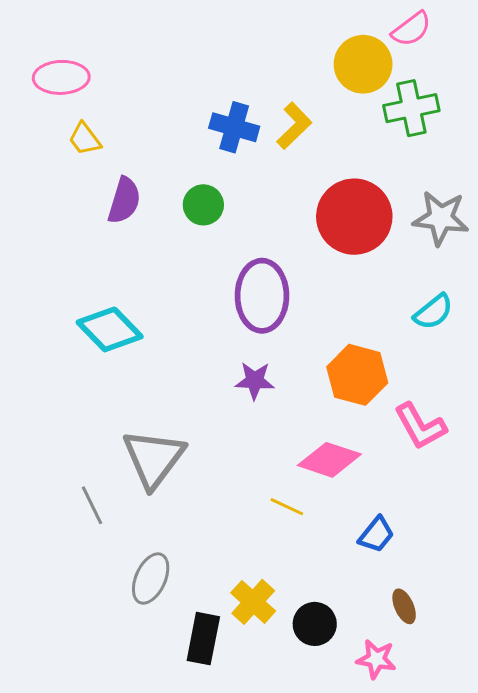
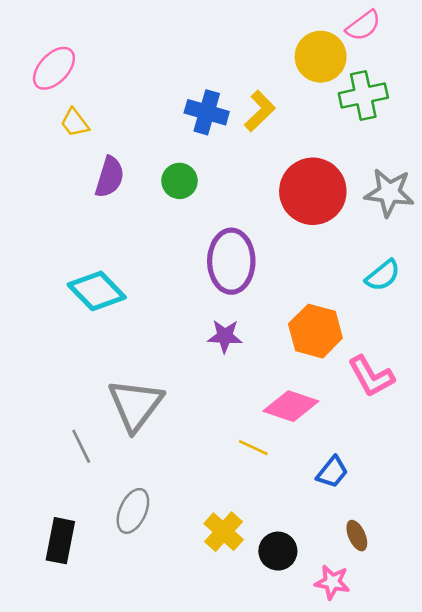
pink ellipse: (61, 77) -> (54, 68), turned -45
black rectangle: (203, 639) -> (60, 541), moved

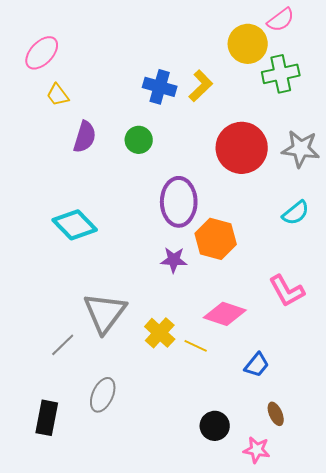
orange hexagon: (315, 331) -> (216, 239), moved
gray line: (81, 446) -> (63, 345), turned 72
yellow cross: (224, 532) -> (160, 333), moved

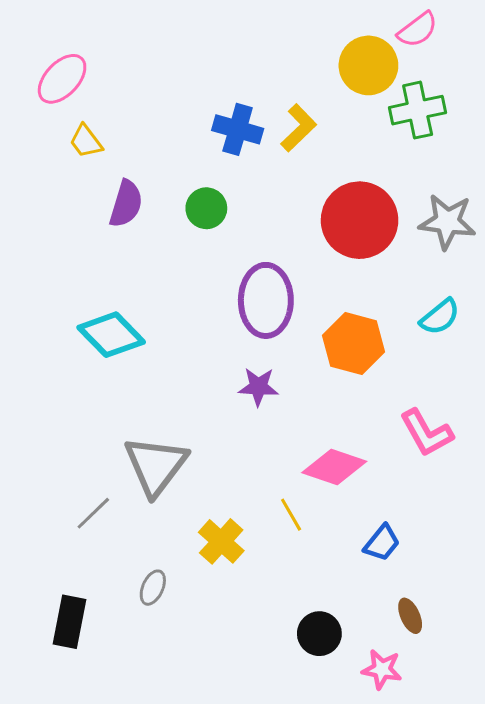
orange hexagon: (216, 239) -> (354, 344), moved
yellow cross: (160, 333) -> (221, 541), moved
yellow line: (196, 346) -> (291, 515), turned 35
gray ellipse: (103, 395) -> (153, 588), size x0.7

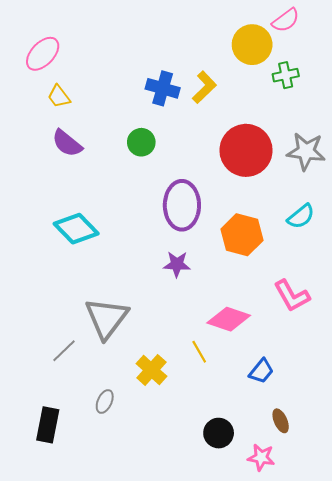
green cross: (418, 110) -> (286, 75), size x0.7
purple semicircle: (126, 204) -> (67, 143), moved, turned 112

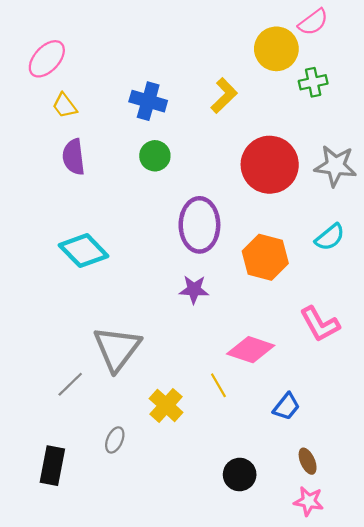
blue cross: (163, 88) -> (148, 101), moved
purple semicircle: (67, 143) -> (74, 157), turned 44
pink star: (261, 457) -> (309, 501), moved

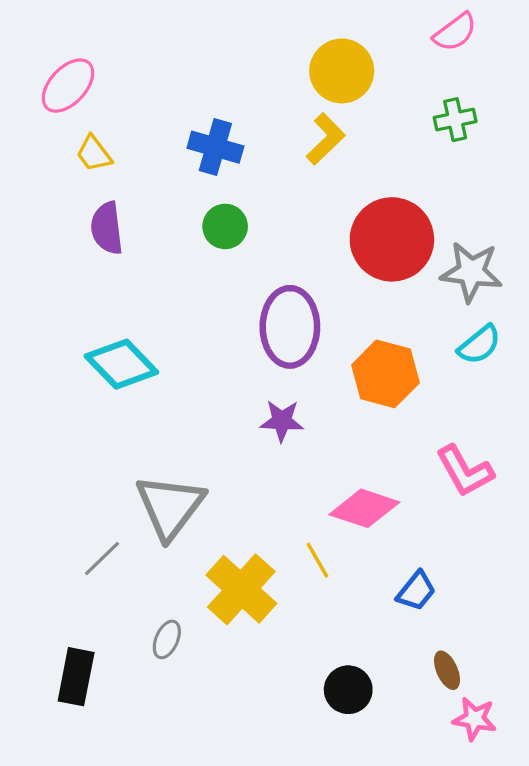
yellow circle: (276, 49) -> (342, 71), moved
gray star: (335, 166) -> (471, 272), moved
yellow cross: (166, 405) -> (241, 589), size x1.4
pink star: (309, 501) -> (475, 719), moved

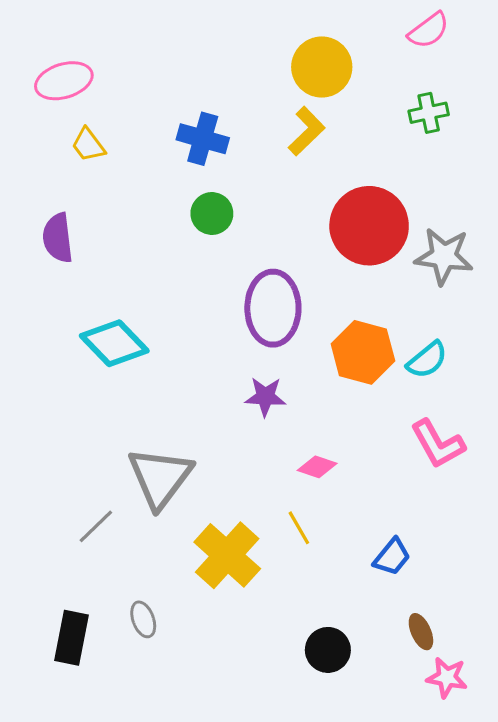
pink ellipse: (68, 86) -> (64, 81), turned 30
purple semicircle: (107, 228) -> (58, 238), moved
cyan semicircle: (479, 345) -> (427, 360), moved
pink diamond: (364, 508) -> (317, 467), moved, size x0.6
gray ellipse: (167, 639) -> (143, 619), moved, turned -44

